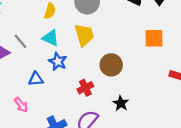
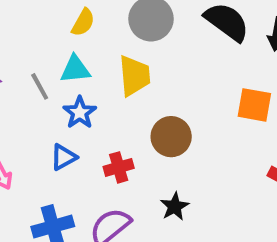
cyan triangle: (51, 38) -> (75, 69), turned -42
gray line: (21, 41) -> (40, 86), moved
blue triangle: (36, 79) -> (64, 157), moved, turned -35

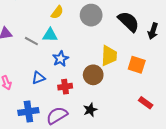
yellow trapezoid: (134, 76) -> (109, 56), moved
gray line: (40, 86) -> (31, 41), turned -40
blue star: (80, 113) -> (61, 59), moved

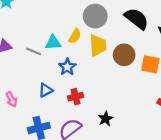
yellow semicircle: (57, 12) -> (75, 36), moved
yellow trapezoid: (109, 56) -> (98, 45), moved
brown circle: (93, 75) -> (124, 55), moved

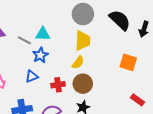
yellow semicircle: (75, 36) -> (78, 62), moved
brown circle: (124, 55) -> (83, 84), moved
blue star: (67, 67) -> (40, 55), moved

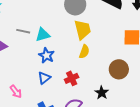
gray line: (24, 40) -> (23, 31), moved
brown circle: (83, 84) -> (119, 69), moved

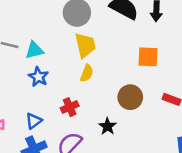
blue triangle: (44, 78) -> (34, 121), moved

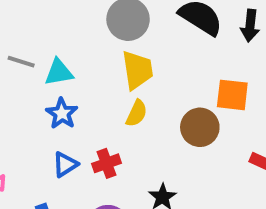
brown circle: (130, 97) -> (200, 127), moved
blue triangle: (34, 121) -> (65, 164), moved

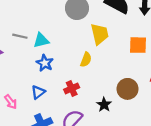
yellow trapezoid: (137, 70) -> (100, 34), moved
brown circle: (200, 127) -> (128, 89), moved
blue triangle: (65, 164) -> (38, 92), moved

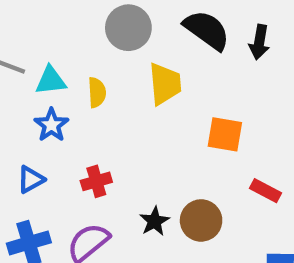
orange square: (138, 45) -> (225, 134), moved
yellow semicircle: (86, 60) -> (97, 92), moved, turned -32
brown circle: (128, 89) -> (201, 220), moved

